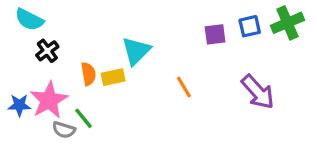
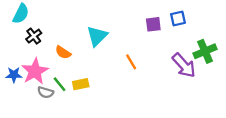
cyan semicircle: (29, 20) -> (21, 14), turned -90
green cross: (287, 23) -> (205, 51), moved
orange semicircle: (88, 74) -> (63, 52), turned 133
yellow rectangle: (113, 77) -> (81, 84), moved

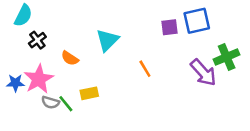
blue square: (178, 18) -> (197, 21), size x1.5
green line: (60, 84) -> (66, 104), moved

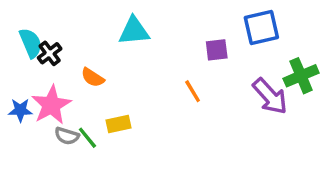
cyan semicircle: (23, 16) -> (31, 43), moved, turned -50
purple square: (170, 27) -> (217, 50), moved
cyan triangle: (107, 40) -> (134, 31), moved, turned 40

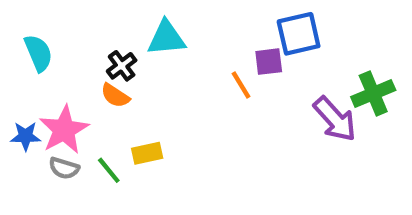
blue square: (261, 27) -> (299, 34), moved
black cross: (50, 53) -> (122, 66), moved
orange line: (193, 91) -> (241, 85), moved
gray semicircle: (67, 136) -> (64, 168), moved

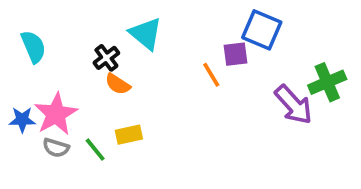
blue square: (299, 34) -> (262, 30), turned 36
cyan triangle: (166, 38) -> (146, 34), turned 45
orange semicircle: (115, 96) -> (118, 84), moved

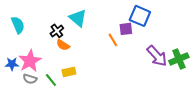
green cross: (327, 82) -> (179, 59), moved

